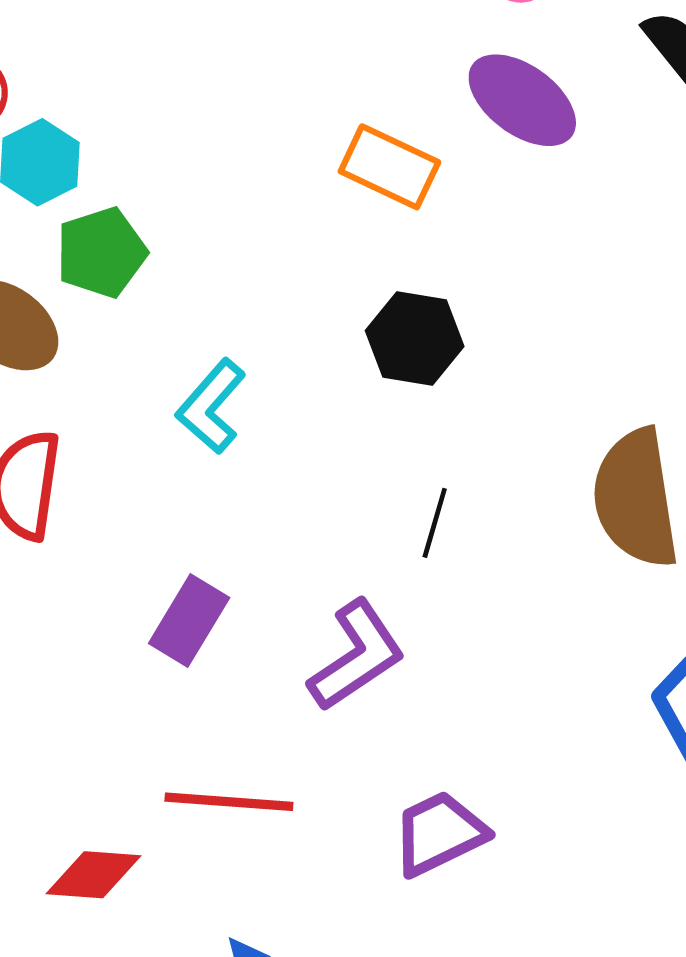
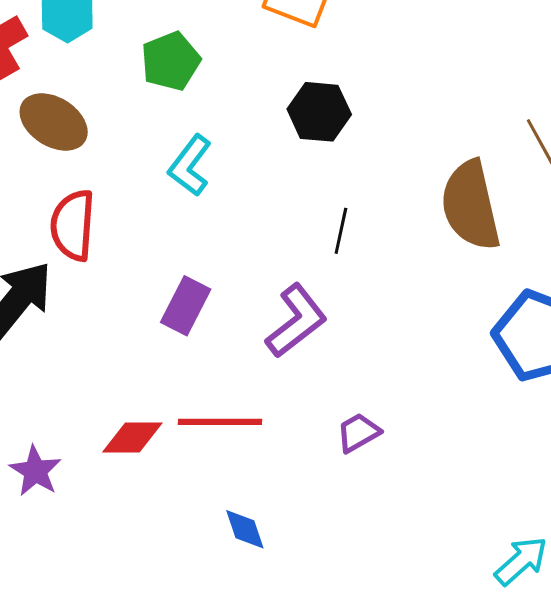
green pentagon: (101, 253) -> (171, 61), moved
purple trapezoid: (439, 833) -> (358, 433), size x0.7
red diamond: (93, 875) -> (132, 438), moved

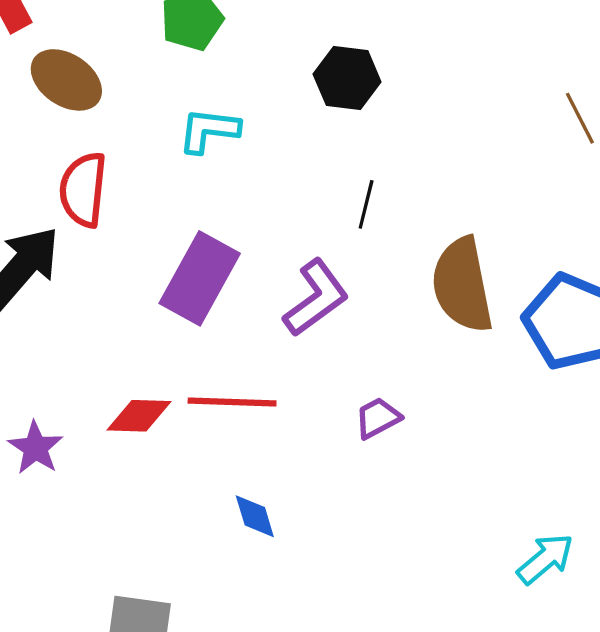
cyan L-shape: (190, 165) -> (209, 130), turned 58
brown semicircle: (471, 205) -> (462, 285), moved
purple rectangle: (186, 306) -> (200, 278), size x1.5

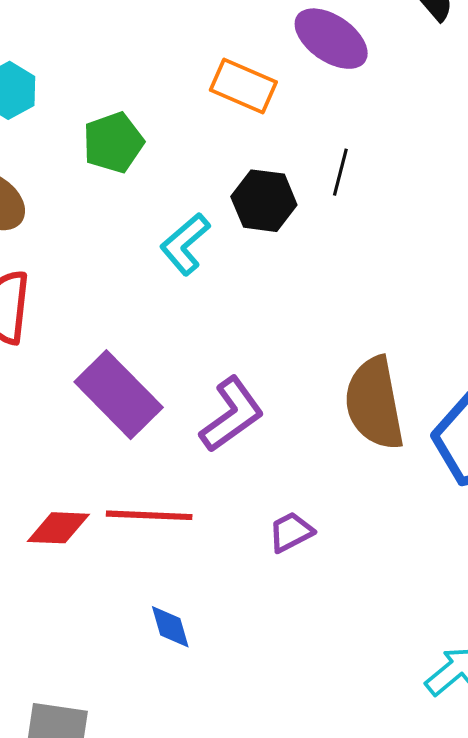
cyan L-shape: (209, 130) -> (185, 244), moved, turned -48
black line: (366, 204) -> (340, 172), moved
purple rectangle: (200, 278) -> (119, 395), turned -74

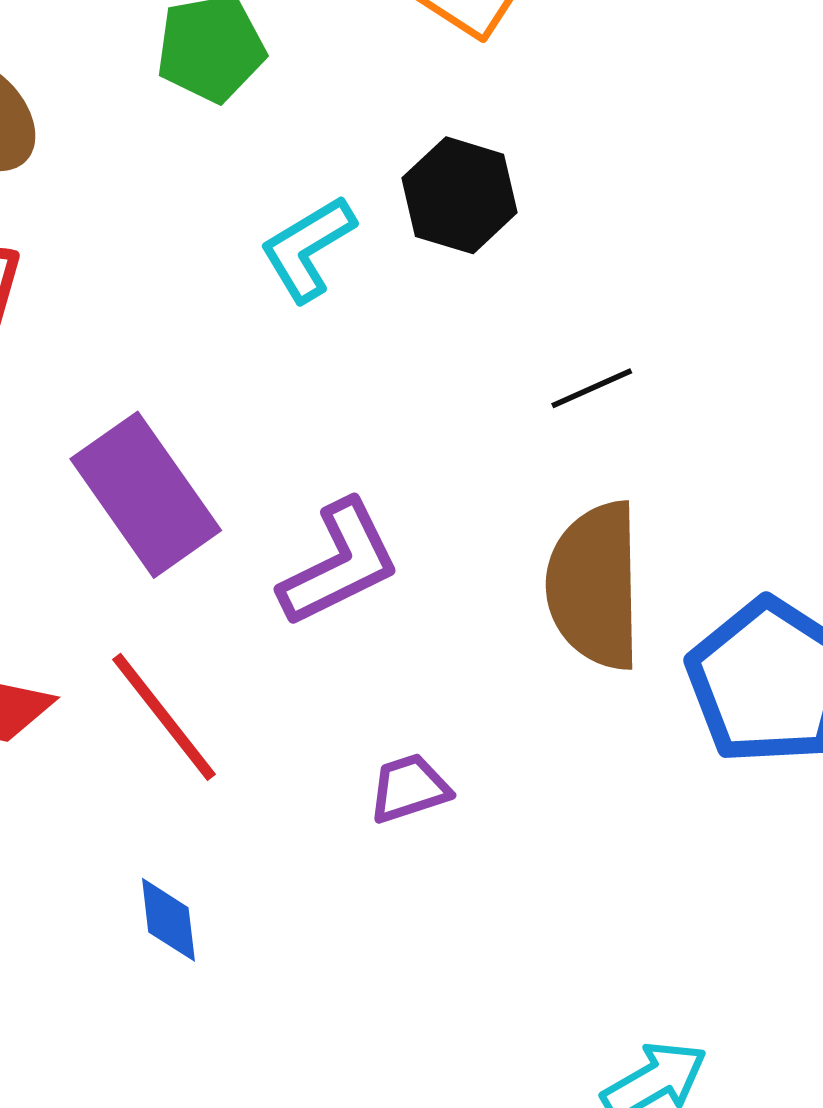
black line: (340, 172) -> (592, 388), moved, turned 42
red line: (149, 515) -> (164, 717), turned 40

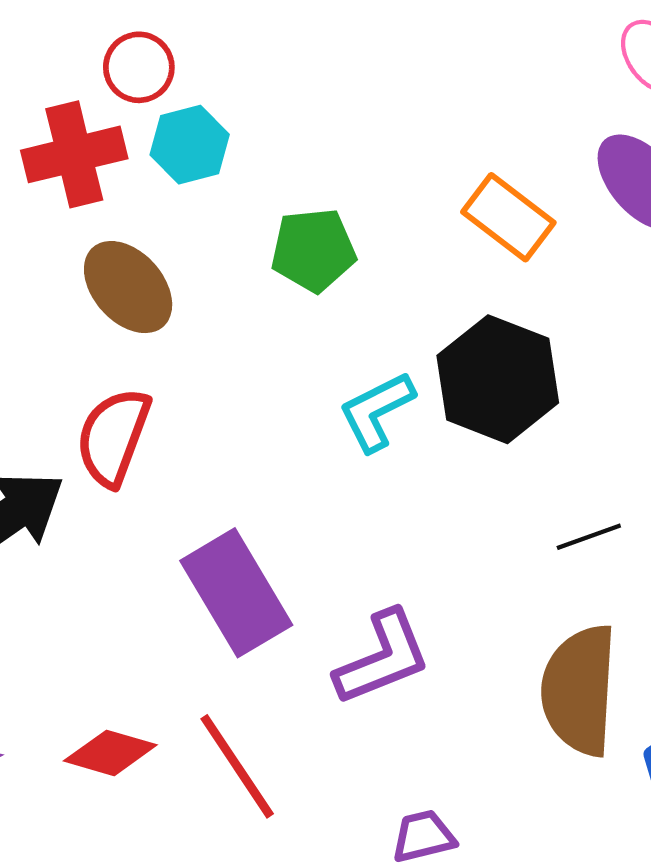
black hexagon: (460, 195) -> (498, 379), size x1.4

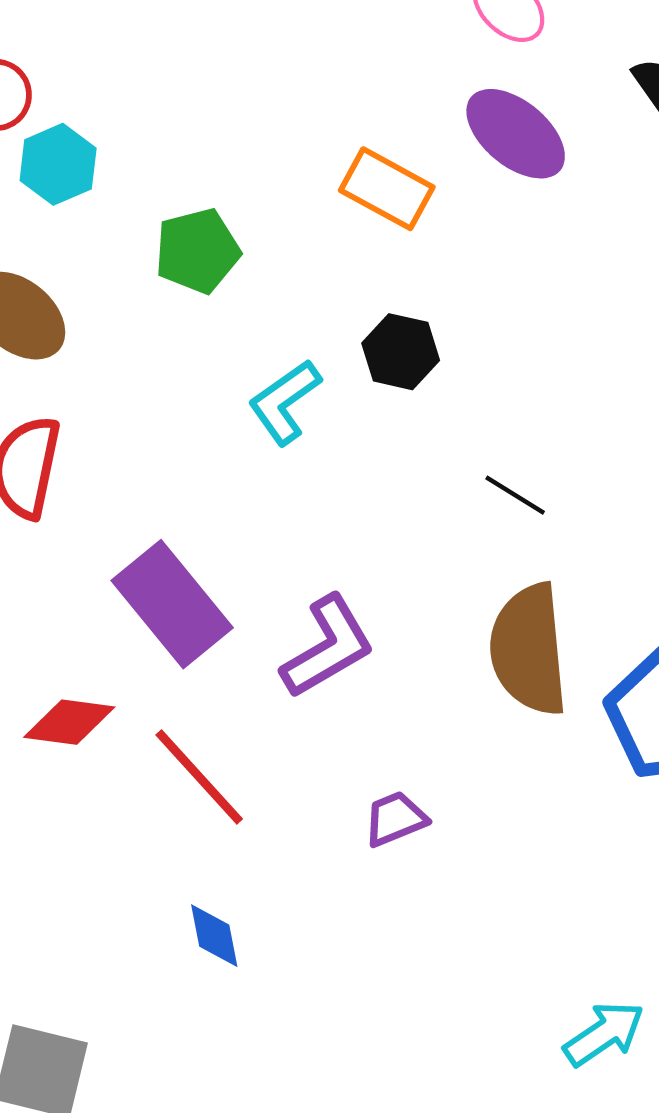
black hexagon: (498, 379) -> (401, 352), size x0.6
black line: (589, 537) -> (515, 495), turned 60
red diamond: (110, 753) -> (69, 722), moved

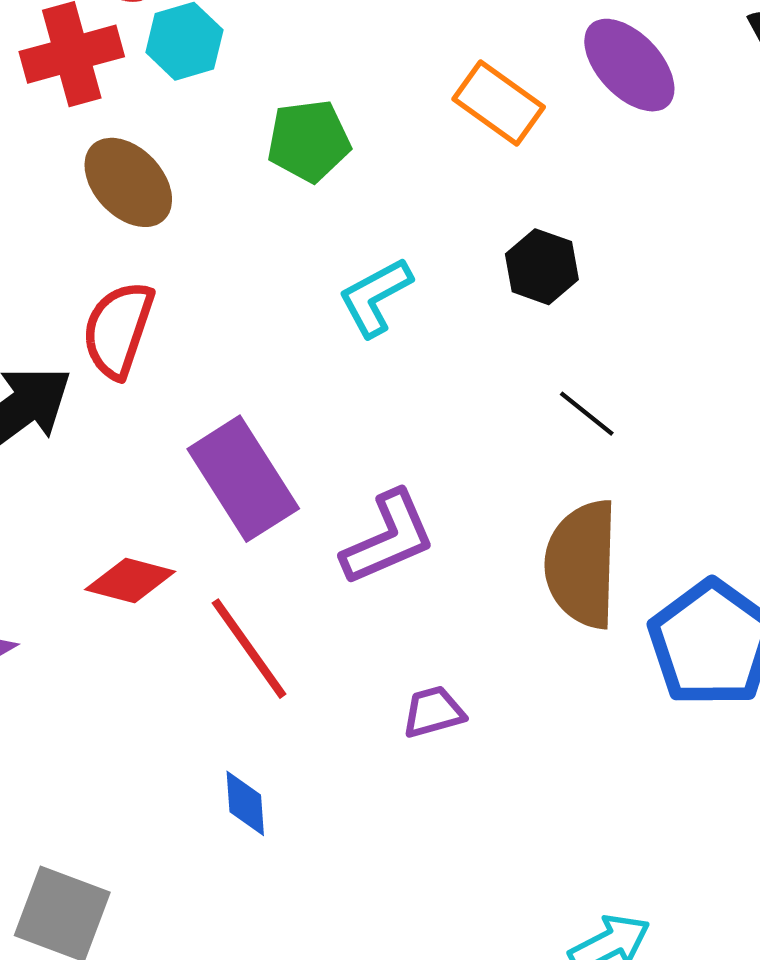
black hexagon: (401, 352) -> (542, 267), moved

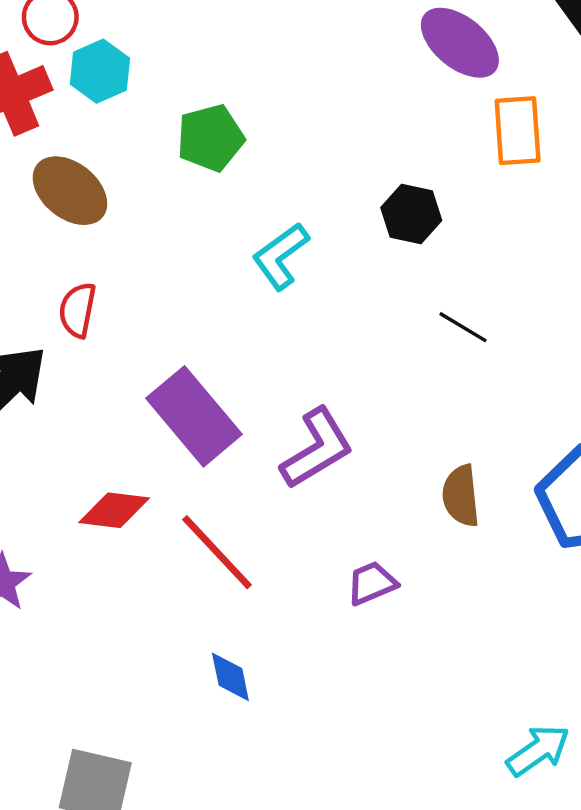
orange rectangle: (499, 103) -> (518, 131), moved, turned 58
red semicircle: (118, 330) -> (78, 310), size x0.7
brown semicircle: (582, 564) -> (461, 496), moved, size x0.6

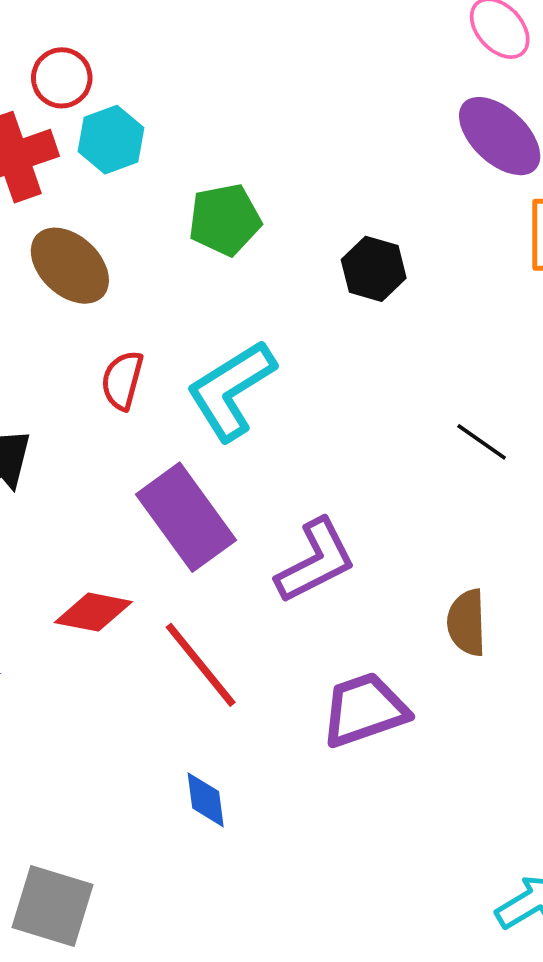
black hexagon: (411, 214) -> (374, 269), moved
cyan L-shape: (281, 256) -> (231, 390), moved, size x1.4
red semicircle: (78, 310) -> (122, 380), moved
purple trapezoid: (372, 583) -> (364, 710), size x1.6

